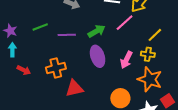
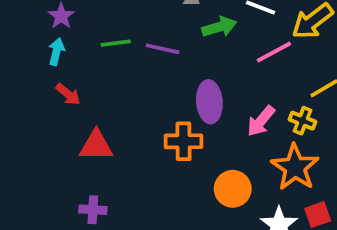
green line: (40, 27) -> (116, 43), moved
green arrow: (97, 31) -> (219, 27), moved
orange cross: (56, 68) -> (184, 141), moved
red triangle: (74, 88) -> (96, 146), moved

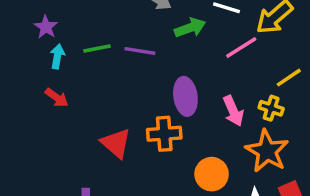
cyan arrow: (56, 52) -> (57, 56), moved
pink arrow: (261, 121) -> (233, 111), turned -60
red triangle: (96, 146) -> (116, 143), moved, turned 44

